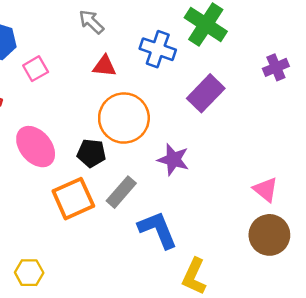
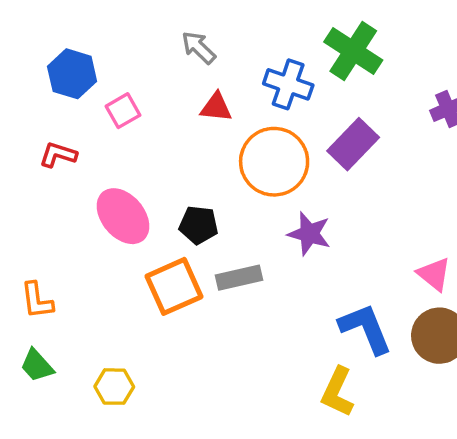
orange circle: (124, 118) -> (274, 162), moved
gray rectangle: (121, 192) -> (239, 278), turned 36
blue L-shape: (158, 230) -> (365, 329), moved

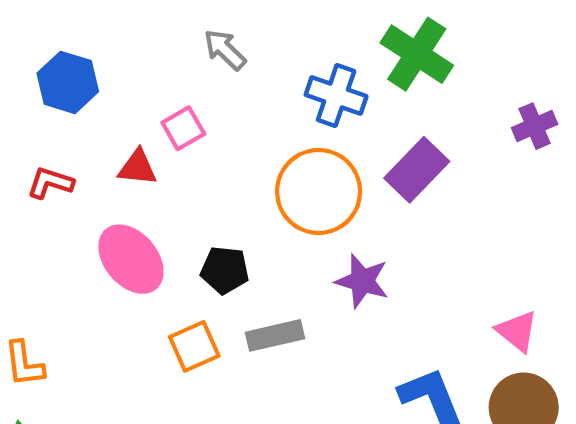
red triangle: (216, 107) -> (138, 167), moved
pink square: (123, 111) -> (183, 128), moved
orange square: (174, 286) -> (194, 346), size x0.7

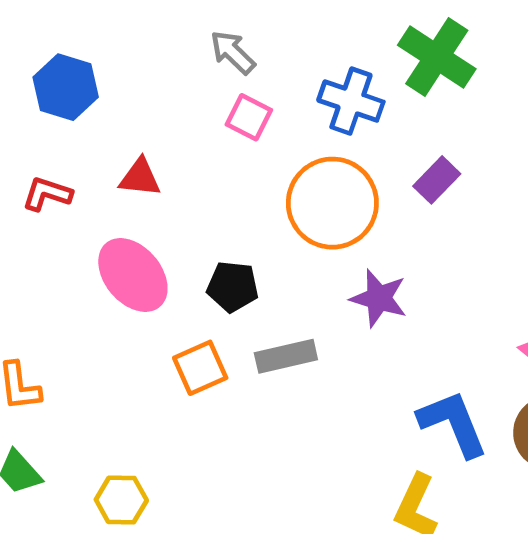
pink square: (183, 128) -> (249, 117), moved, turned -33
purple rectangle: (417, 170) -> (437, 180), size x0.7

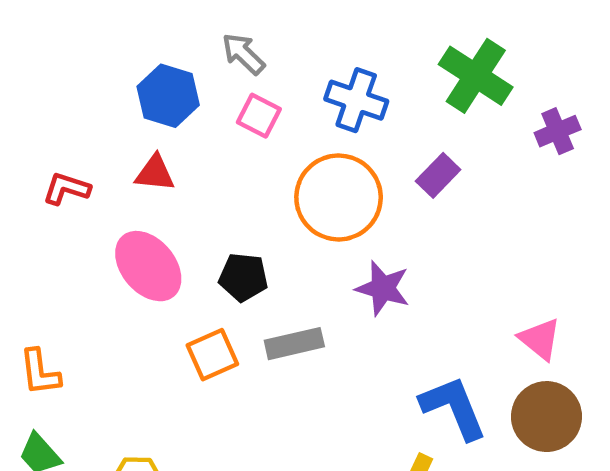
green cross: (437, 57) -> (476, 76), moved
blue hexagon: (66, 87) -> (168, 96), moved

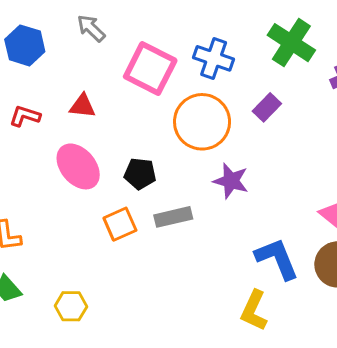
gray arrow: (243, 54) -> (91, 28), moved
blue hexagon: (168, 96) -> (25, 45), moved
pink square: (259, 116) -> (150, 69), size x1.8

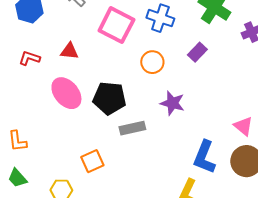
orange circle: (202, 122) -> (152, 62), size x0.6
black pentagon: (140, 174) -> (109, 98), size x1.5
orange square: (120, 224) -> (92, 161), moved
blue L-shape: (277, 259) -> (204, 157), turned -136

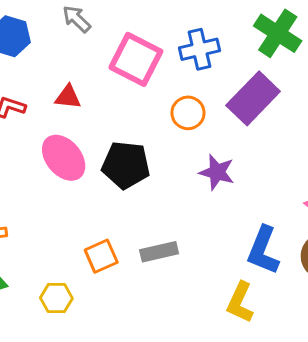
blue cross: (160, 18) -> (200, 49), turned -32
purple rectangle: (197, 52) -> (253, 98), size x1.8
gray rectangle: (132, 128) -> (159, 252), moved

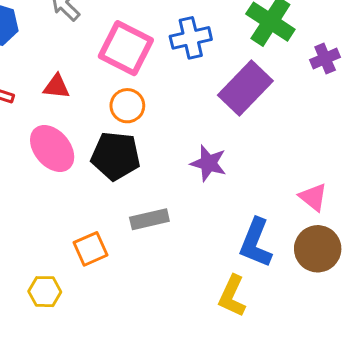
orange circle: (188, 113) -> (127, 106), moved
gray rectangle: (159, 252) -> (149, 219), moved

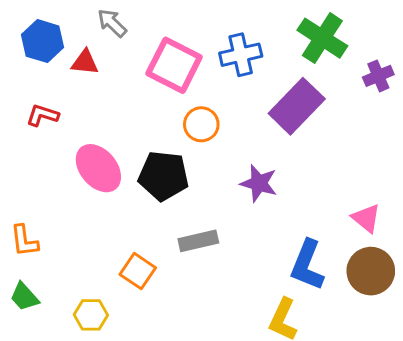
red triangle: (57, 87) -> (85, 62), moved
orange circle: (127, 106) -> (201, 124), moved
orange square: (90, 249) -> (138, 271), turned -32

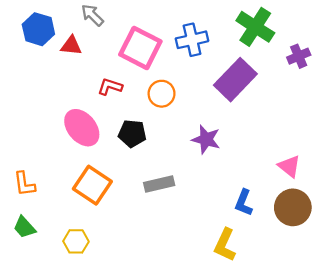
red L-shape: (42, 115) -> (110, 87), moved
black pentagon: (163, 176) -> (132, 134), size x0.7
blue L-shape: (307, 265) -> (244, 203), size x0.7
orange square: (138, 271) -> (92, 185), moved, size x1.4

